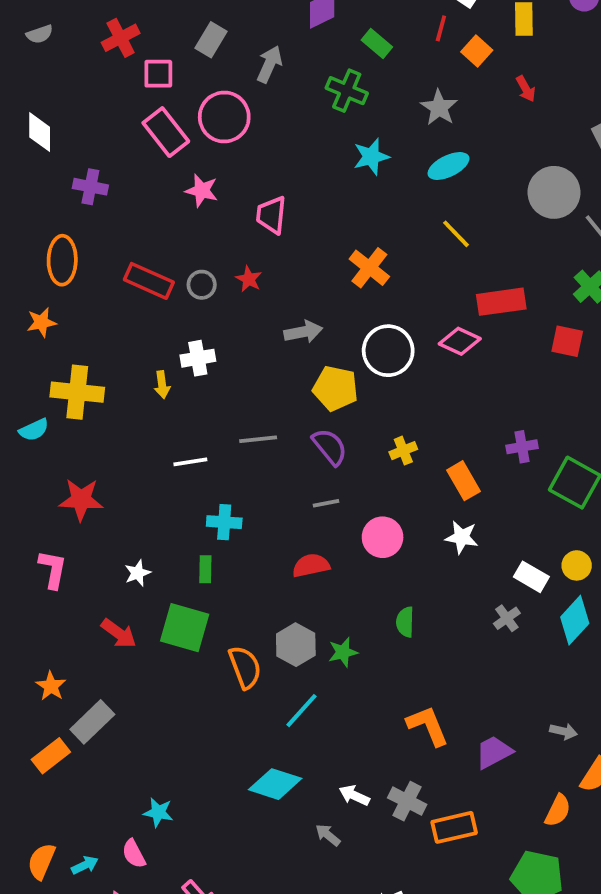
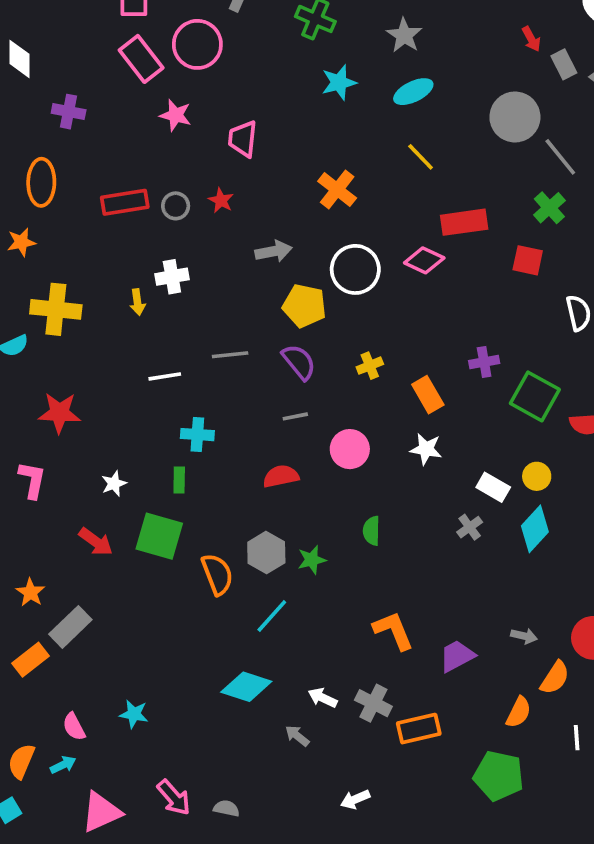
red arrow: (526, 89) -> (531, 39), moved
red rectangle: (149, 281) -> (125, 202), turned -33
pink semicircle: (134, 854) -> (74, 727), moved

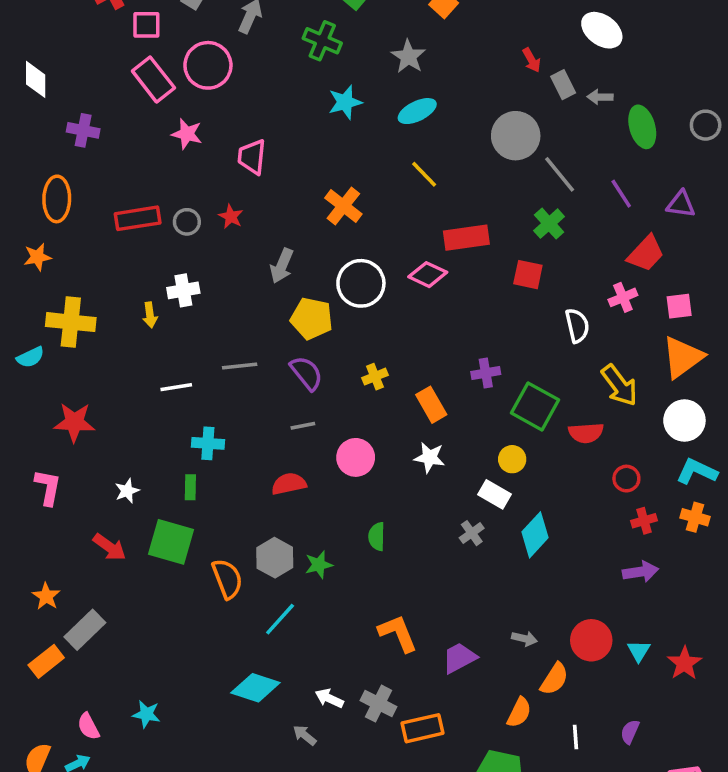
gray arrow: (274, 251) -> (282, 266), turned 124
yellow circle: (537, 476) -> (512, 459), moved

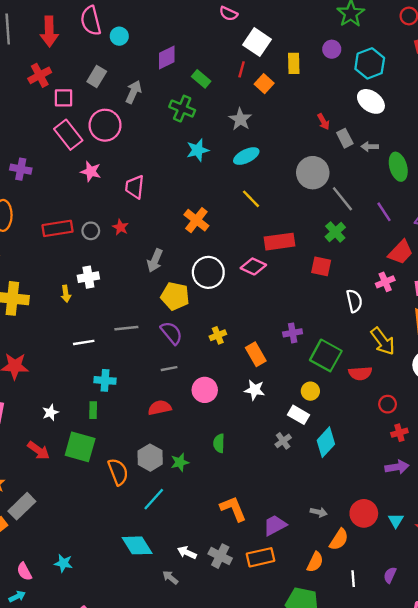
cyan diamond: (255, 688) -> (137, 545), turned 40
orange rectangle: (422, 728) -> (261, 557), moved

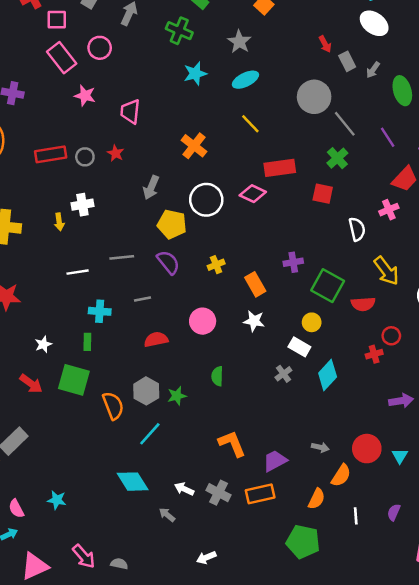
pink circle: (105, 125) -> (100, 48), size x0.7
gray arrow: (370, 147) -> (373, 70), turned -56
gray line: (169, 369) -> (143, 299), moved
red cross: (399, 433) -> (374, 354), moved

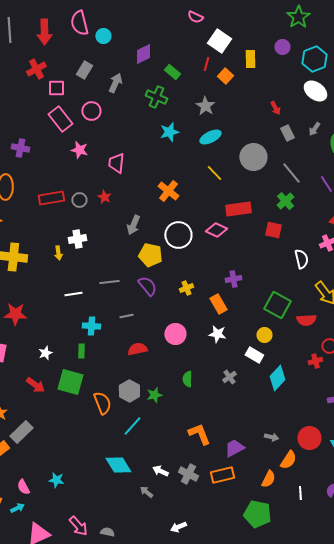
gray rectangle: (347, 61) -> (287, 133), moved
gray circle: (314, 97) -> (253, 157), moved
purple cross: (293, 262) -> (233, 279), moved
gray cross: (283, 374) -> (229, 377), moved

